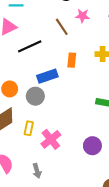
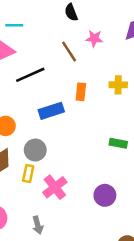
gray circle: (35, 96) -> (35, 150), moved

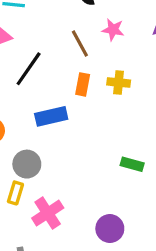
black line: (30, 75) -> (29, 69), turned -36
yellow cross: (118, 85) -> (119, 82), moved
orange rectangle: (81, 92) -> (83, 84), moved

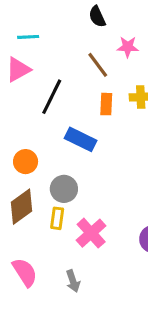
blue rectangle: (51, 116) -> (81, 139), turned 48

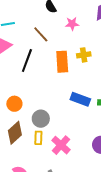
brown line: (98, 65) -> (41, 34), moved
orange rectangle: (106, 104) -> (62, 62), size x1.5
blue rectangle: (81, 139) -> (80, 99), moved

